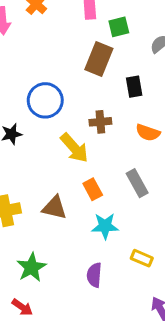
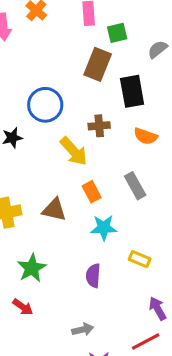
black rectangle: (134, 87) -> (132, 91), size x1.5

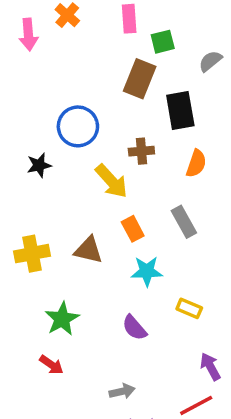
orange semicircle: (146, 136) -> (196, 163), turned -90
purple semicircle: (93, 276) -> (134, 328), turned -45

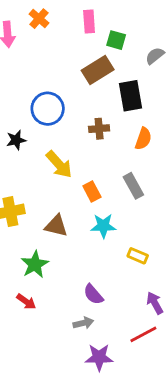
green square: (163, 42) -> (116, 40), turned 30
brown rectangle: (140, 79) -> (98, 70), turned 36
yellow arrow: (111, 181) -> (59, 164), moved
brown triangle: (88, 250) -> (56, 226), moved
purple semicircle: (134, 328) -> (93, 294), moved

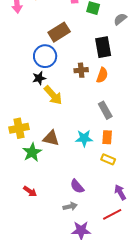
brown rectangle: (98, 70) -> (59, 32), moved
orange semicircle: (143, 139) -> (102, 75), moved
black star: (16, 140) -> (39, 78), moved
orange rectangle: (92, 192) -> (107, 137), moved, turned 32
green star: (35, 264) -> (32, 152), moved

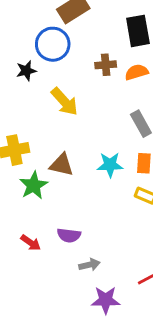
orange semicircle: (102, 75) -> (137, 72), turned -126
black star: (39, 78) -> (26, 71), moved
purple semicircle: (77, 186) -> (69, 235), moved, turned -42

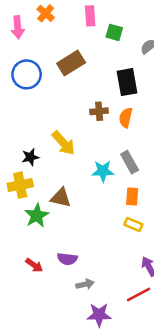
blue circle: (53, 44) -> (27, 74), moved
black star: (26, 71) -> (30, 157), moved
orange semicircle: (137, 72) -> (126, 118), turned -60
cyan star: (110, 165) -> (103, 171), moved

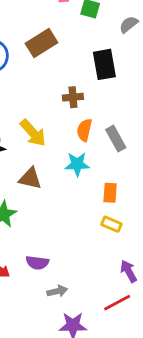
orange semicircle: (126, 118) -> (84, 130), moved
gray rectangle: (130, 162) -> (116, 139), moved
brown triangle: (61, 198) -> (30, 178), moved

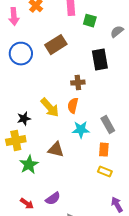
orange semicircle: (84, 130) -> (73, 106), moved
gray rectangle: (116, 139) -> (108, 125), moved
brown triangle: (30, 178) -> (56, 150), moved
purple semicircle: (37, 263) -> (53, 199), turned -42

